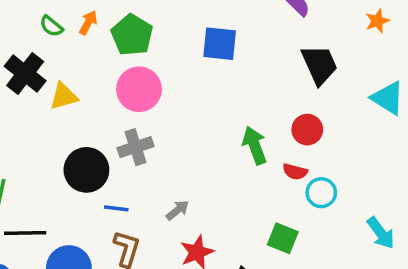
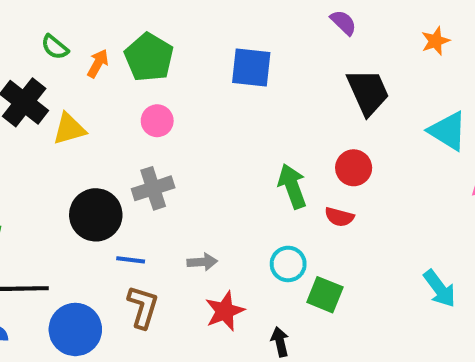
orange arrow: (88, 23) -> (98, 63), moved
pink circle: (139, 89) -> (157, 121), size x0.6
cyan circle: (321, 193) -> (288, 264), moved
gray arrow: (178, 210) -> (202, 262), turned 35

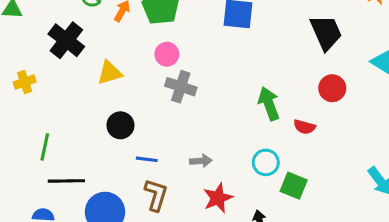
yellow triangle: (69, 129) -> (110, 73), moved
red circle: (354, 168) -> (332, 88), moved
gray cross: (153, 188) -> (181, 87), moved, turned 36
black circle: (96, 215) -> (120, 125), size x0.7

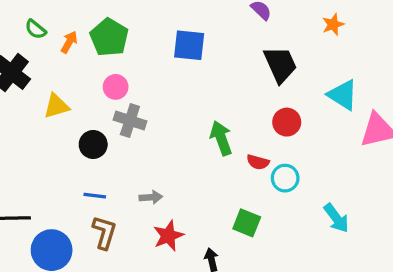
black circle: (120, 125) -> (93, 144), moved
cyan circle: (266, 162) -> (285, 178), moved

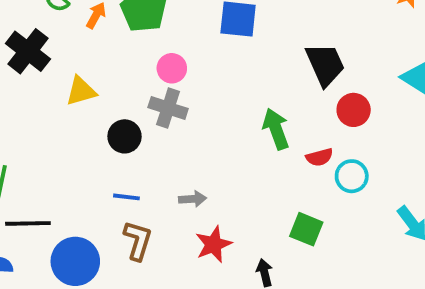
black trapezoid: (280, 65) -> (325, 64), moved
pink circle: (116, 87) -> (172, 68), moved
red semicircle: (258, 162) -> (319, 157), turned -30

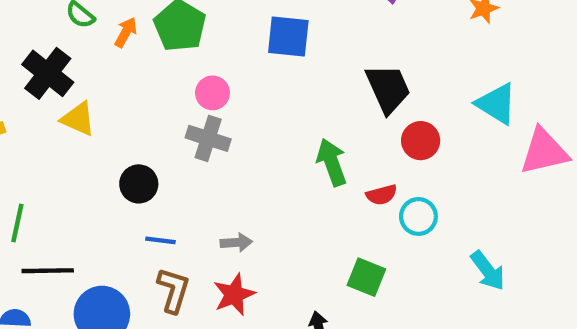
yellow triangle: (81, 91) -> (78, 119), moved, turned 40
black circle: (124, 136) -> (139, 184), moved
red star: (213, 244) -> (234, 295), moved

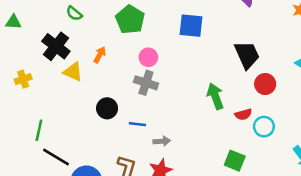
orange arrow: (126, 32) -> (100, 55), moved
blue line: (160, 240) -> (137, 124), moved
black line: (48, 271) -> (56, 157), turned 32

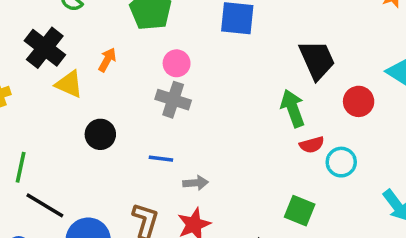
red circle: (265, 84) -> (359, 101), moved
green arrow: (215, 96) -> (293, 108), moved
black circle: (107, 108) -> (100, 134), moved

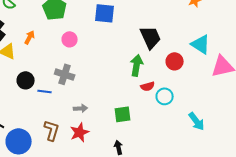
gray cross: (173, 100) -> (65, 74), moved
green arrow: (293, 108) -> (137, 65), turned 30
blue line: (161, 159) -> (45, 91), moved
green square: (300, 211) -> (123, 114), moved, turned -30

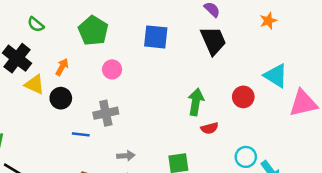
black trapezoid: (151, 37) -> (213, 41), moved
gray cross: (65, 74) -> (106, 113), turned -30
black circle: (26, 80) -> (61, 98), moved
cyan circle: (165, 96) -> (246, 157), moved

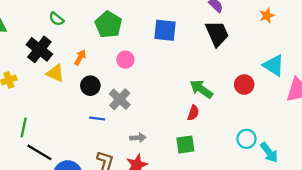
black circle: (61, 98) -> (90, 86), moved
green arrow: (196, 102) -> (201, 89), turned -65
gray cross: (106, 113) -> (120, 99), turned -35
red semicircle: (210, 128) -> (193, 113), moved, turned -56

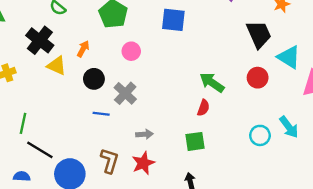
black trapezoid: (217, 34) -> (259, 34), moved
cyan arrow: (269, 152) -> (289, 127), moved

